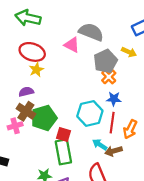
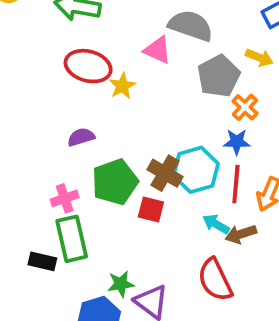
yellow star: (36, 70) -> (122, 86), moved
orange cross: (109, 77) -> (245, 107), moved
brown cross: (26, 111) -> (165, 173), moved
green rectangle: (63, 152) -> (72, 239), moved

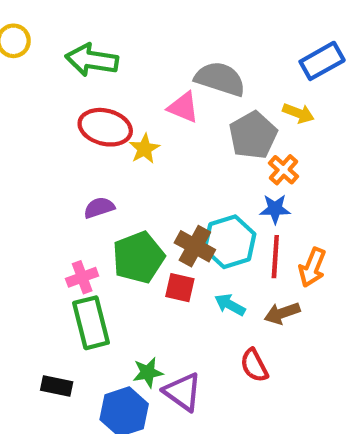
cyan arrow: (216, 224) -> (230, 305), moved
black rectangle: (42, 261) -> (57, 386), moved
red semicircle: (215, 280) -> (254, 365), size x0.7

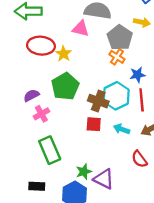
orange cross: (284, 170) -> (117, 57), moved
purple semicircle: (99, 208) -> (31, 95), moved
green pentagon: (138, 257) -> (65, 86), moved
pink cross: (82, 277) -> (41, 114), moved

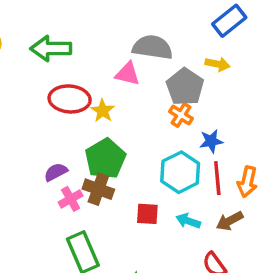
brown cross: (98, 101) -> (98, 189), moved

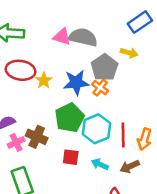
pink triangle: (128, 74) -> (62, 37), moved
blue star: (211, 141) -> (76, 82), moved, size x1.5
green pentagon: (105, 159) -> (69, 118), moved

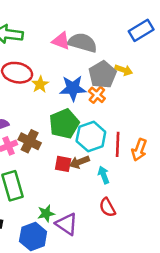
yellow arrow: (129, 53) -> (124, 70), moved
cyan arrow: (100, 164) -> (104, 175), moved, turned 42
brown arrow: (130, 167) -> (79, 162), moved

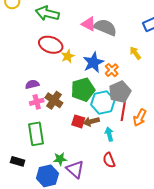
yellow arrow: (124, 70) -> (135, 53), turned -152
gray pentagon: (102, 75) -> (120, 92), moved
blue star: (73, 88) -> (93, 62), turned -30

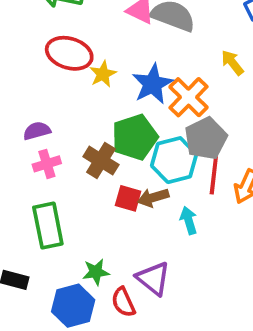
orange cross: (112, 70) -> (188, 97), size x1.5
brown cross: (54, 100) -> (101, 161), moved
red semicircle: (109, 160) -> (123, 302), moved
purple triangle: (75, 169) -> (153, 278), moved

